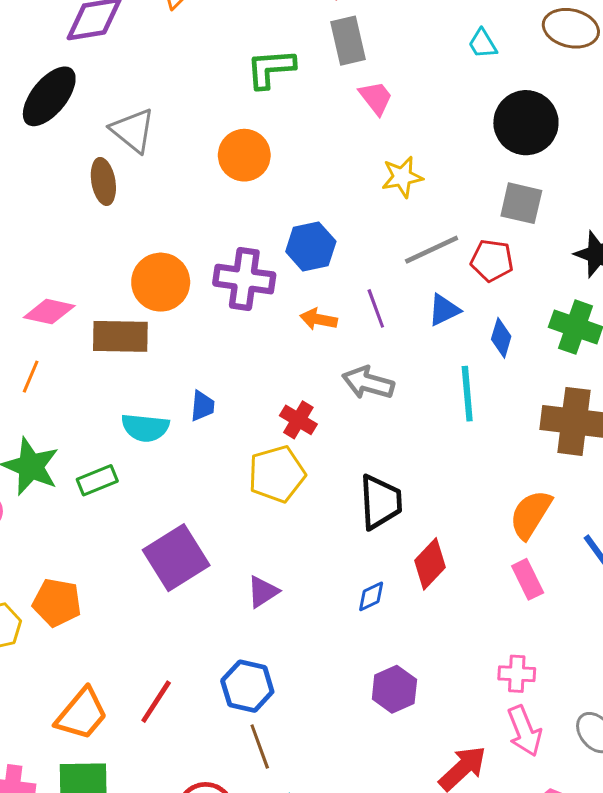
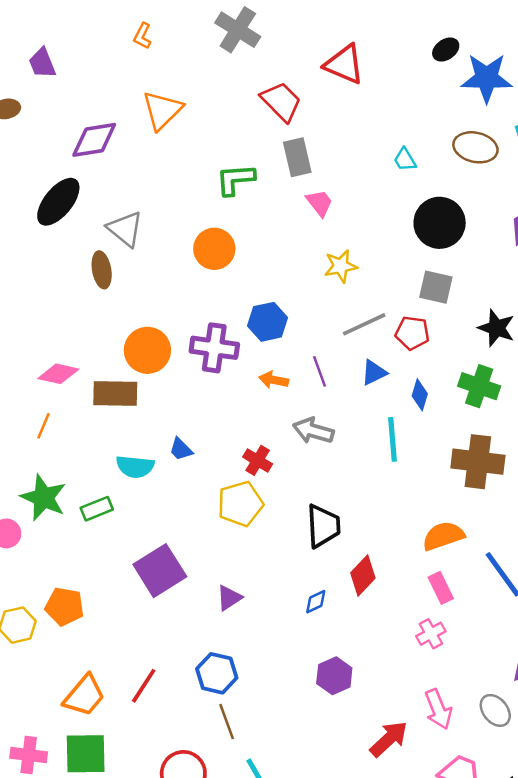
blue trapezoid: (202, 406) -> (181, 449), turned 130
orange semicircle: (531, 514) -> (443, 536), turned 39
pink cross: (517, 674) -> (431, 634), moved, turned -32

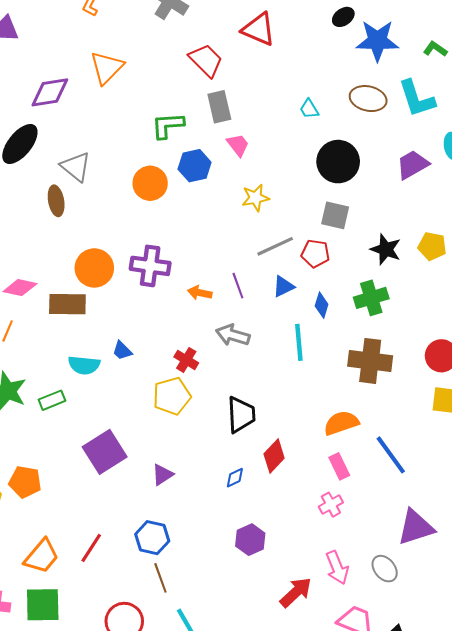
blue hexagon: (268, 322) -> (195, 166), moved
green cross: (479, 386) -> (371, 298), turned -36

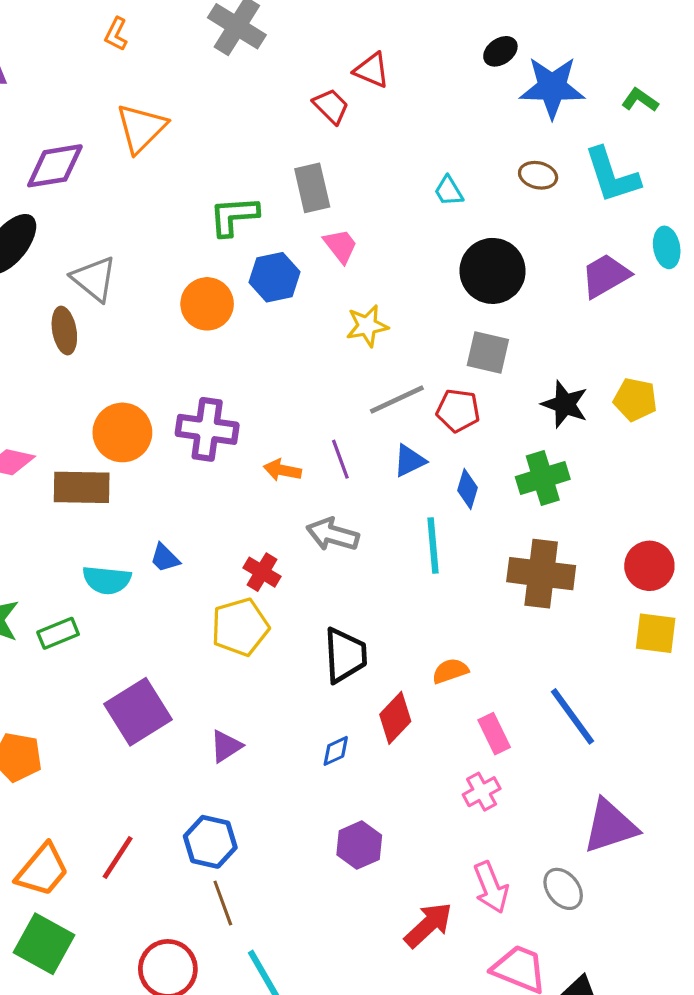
red triangle: (259, 29) -> (372, 70), size x0.7
red trapezoid: (206, 60) -> (331, 106), moved, size x0.7
brown ellipse: (368, 99) -> (538, 175), size x0.7
orange semicircle: (341, 423) -> (450, 671), moved, size x0.7
green square: (43, 605) -> (44, 944), turned 30

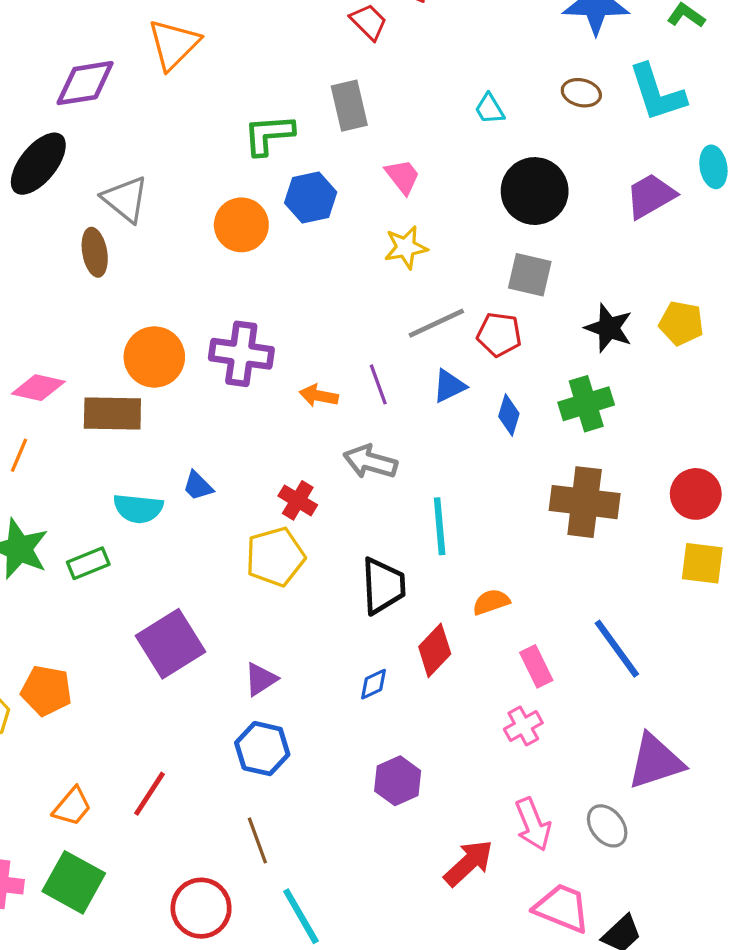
pink trapezoid: (340, 246) -> (402, 177), moved
cyan line: (433, 545) -> (440, 526), moved
blue hexagon: (210, 842) -> (262, 749), moved
orange trapezoid: (42, 870) -> (72, 807), size x0.7

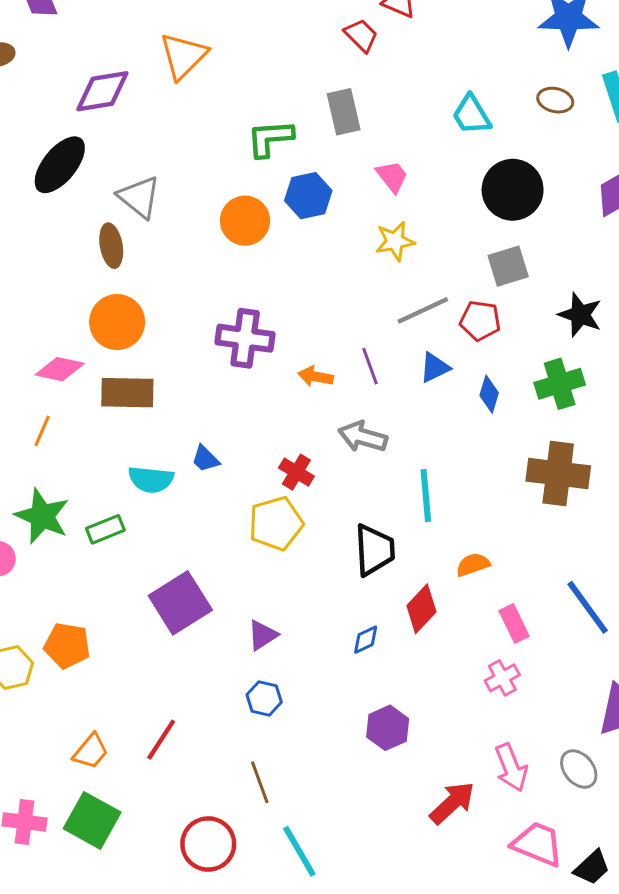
cyan trapezoid: (489, 109) -> (471, 115), size x1.4
gray square: (530, 275) -> (508, 266), turned -30
orange circle: (154, 357) -> (117, 322), moved
blue hexagon: (262, 749) -> (264, 698), size x0.7

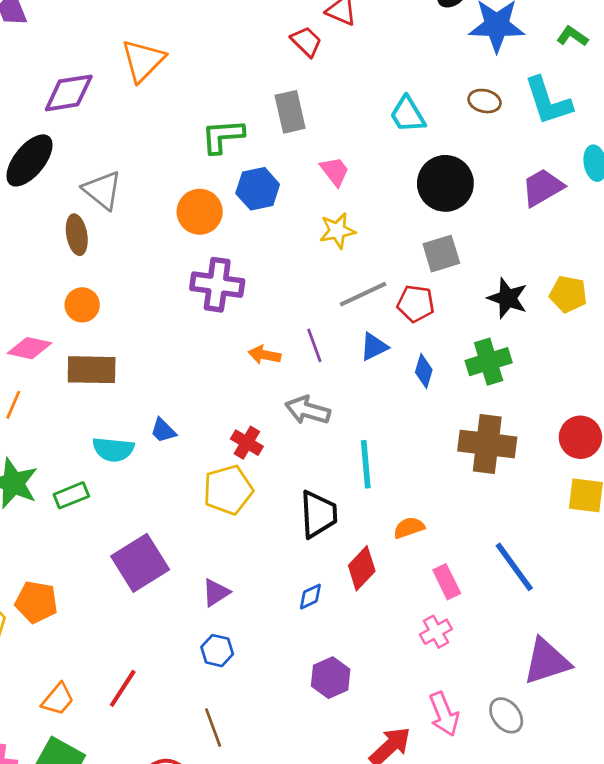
orange circle: (117, 322) -> (82, 305), size x0.7
purple cross: (245, 338) -> (217, 285), moved

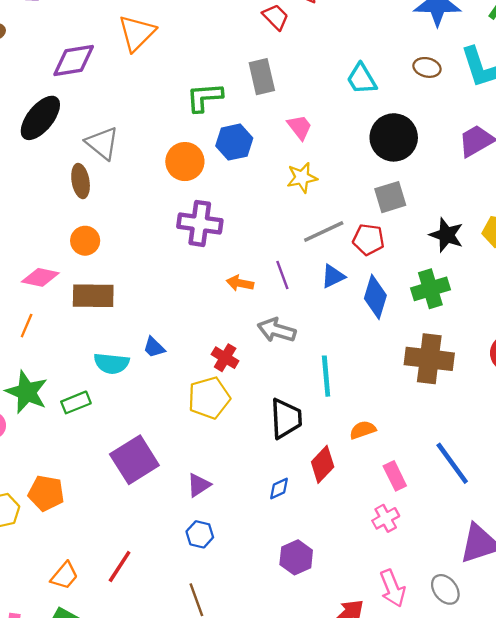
blue diamond: (424, 371) -> (375, 297), size x1.5

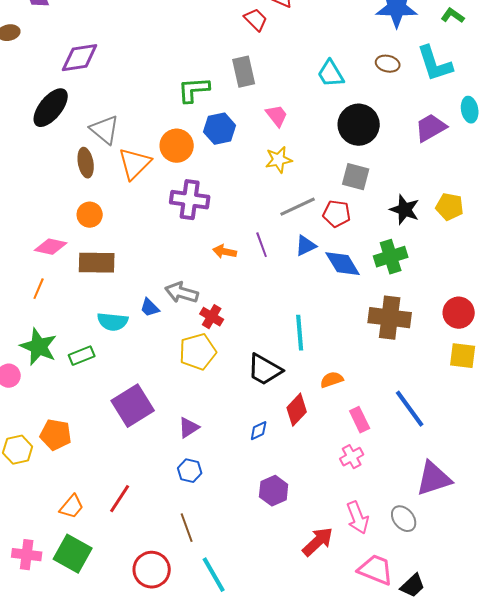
orange triangle: (137, 33) -> (135, 164), moved
gray square: (390, 197) -> (356, 177), turned 32
blue diamond: (375, 297) -> (343, 264), turned -48
gray arrow: (277, 330) -> (182, 293), moved
black trapezoid: (286, 418) -> (265, 370), turned 123

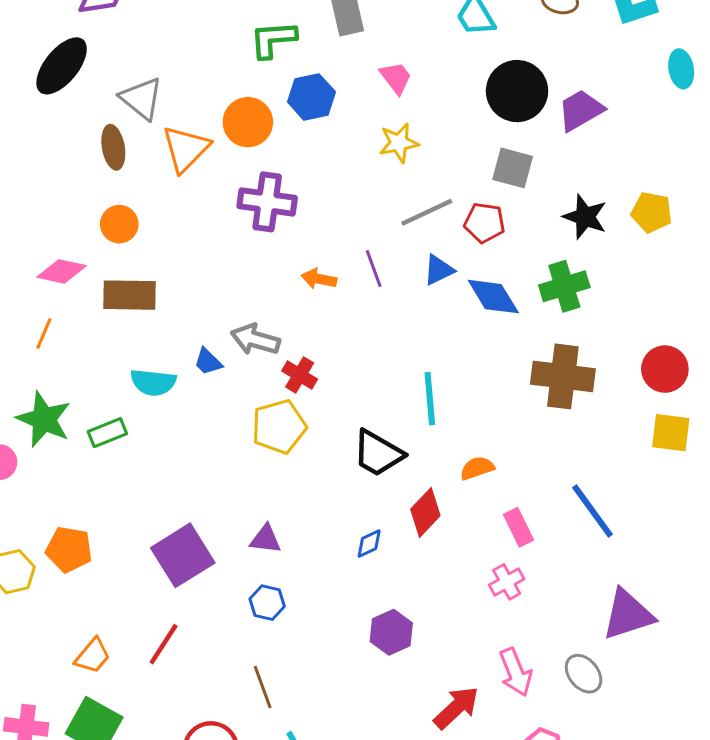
purple trapezoid: (431, 128) -> (581, 110), moved
purple square: (133, 406) -> (183, 555), moved
purple triangle: (189, 428) -> (266, 539), turned 40

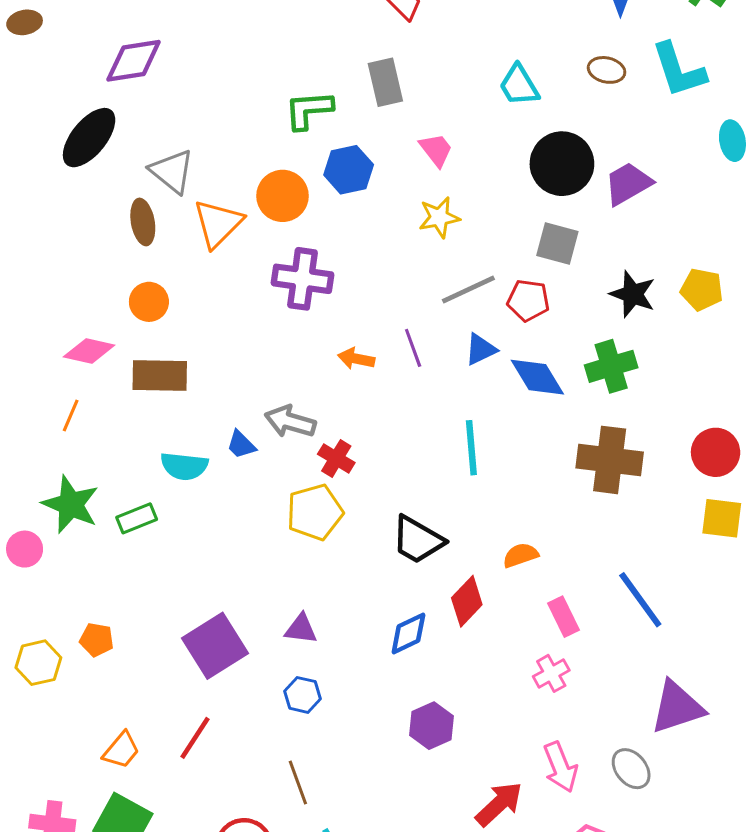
cyan line: (430, 399) -> (471, 448), moved
blue diamond: (369, 544) -> (408, 634), size x1.4
orange pentagon: (69, 549) -> (97, 640), size x0.7

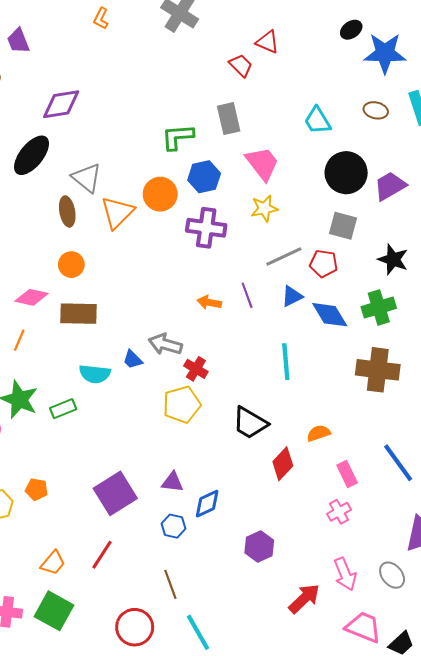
pink trapezoid: (436, 150) -> (262, 163), size x1.5
purple cross: (302, 279) -> (206, 228), moved
blue diamond: (408, 634) -> (207, 504), moved

